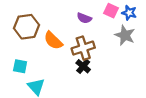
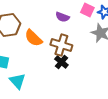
brown cross: (83, 48) -> (61, 45), turned 35

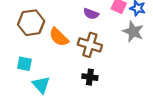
black cross: (61, 62) -> (90, 77), moved, turned -32

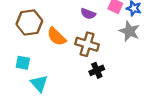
black cross: (90, 77) -> (97, 70), moved, turned -32

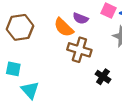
orange semicircle: (57, 37) -> (64, 27), moved
black cross: (97, 70) -> (103, 77), moved, turned -32

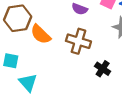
orange semicircle: (64, 27) -> (41, 34), moved

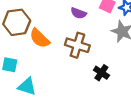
cyan triangle: (28, 83) -> (27, 86), turned -30

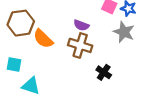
purple semicircle: (79, 13) -> (81, 25), moved

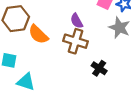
purple semicircle: (81, 25) -> (77, 21), turned 40

